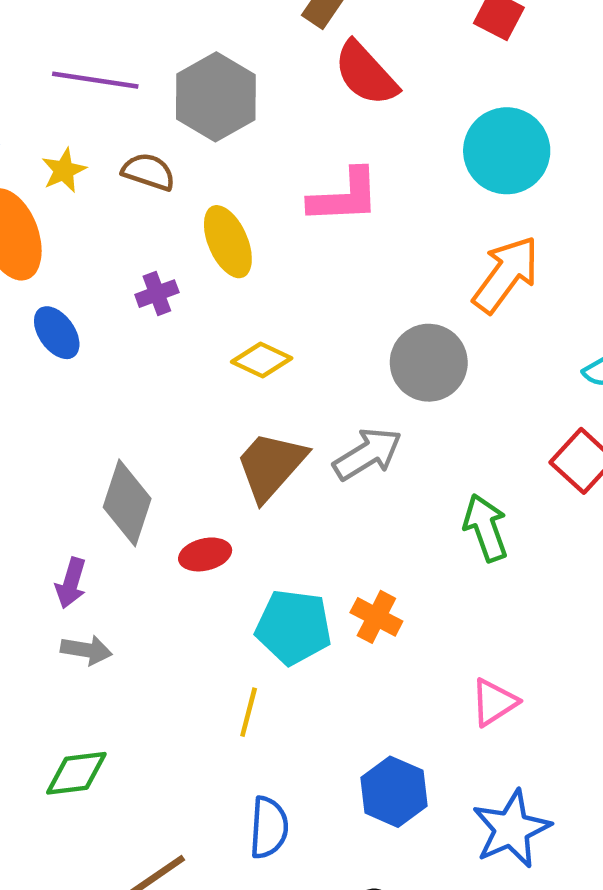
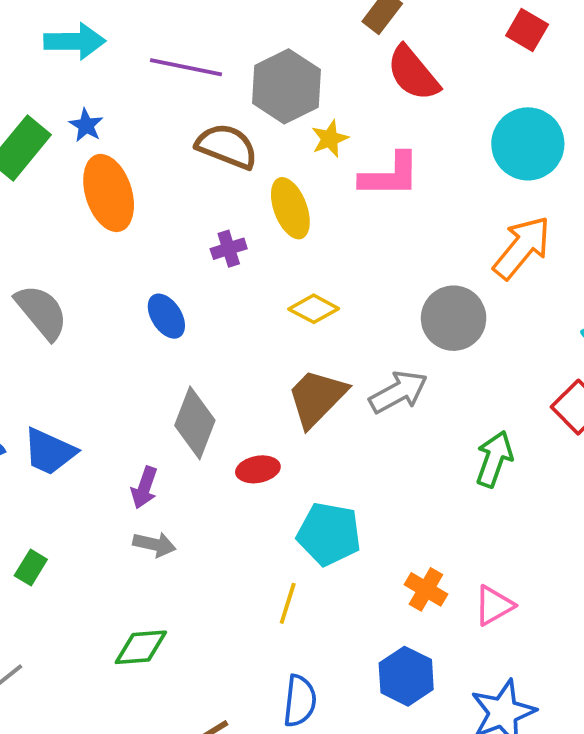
yellow star: (64, 170) -> (330, 139), moved
brown semicircle: (148, 172) -> (227, 146), size x1.4
blue ellipse: (57, 333) -> (166, 316), moved
green arrow: (486, 528) -> (494, 459), turned 36
orange cross: (376, 617) -> (426, 589), moved

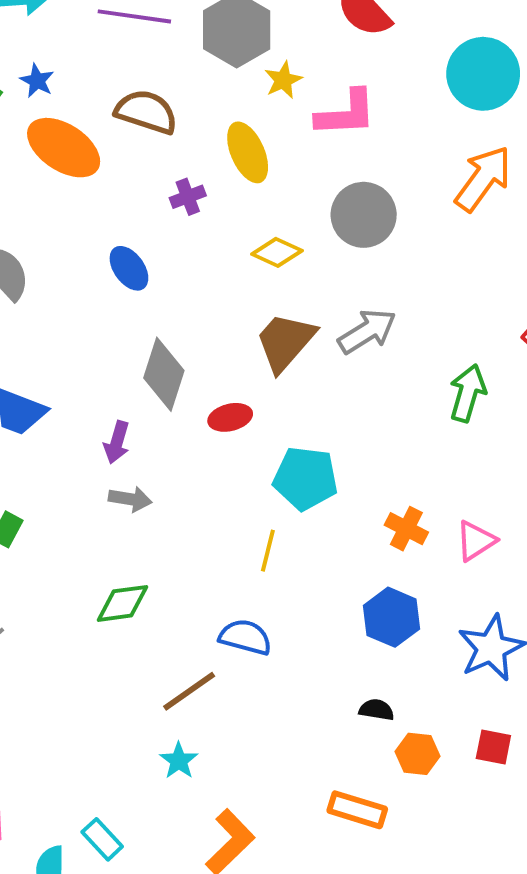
brown semicircle: (227, 146) -> (146, 112), moved
orange ellipse: (109, 193) -> (64, 148), turned -36
gray circle: (454, 318) -> (364, 215), moved
blue semicircle: (300, 701) -> (245, 637), moved, turned -78

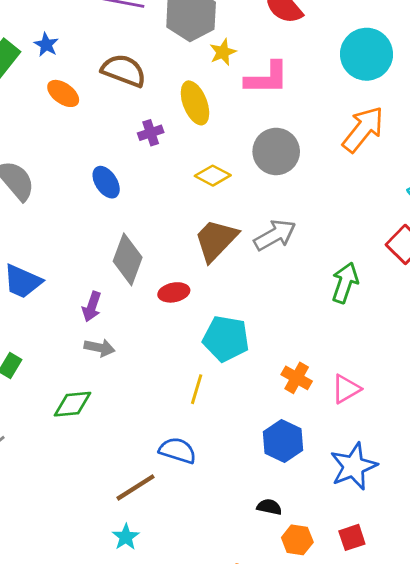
orange ellipse: (64, 148) -> (63, 93), size x0.6
green diamond: (123, 603) -> (73, 404), moved
red square: (493, 747) -> (352, 537), turned -32

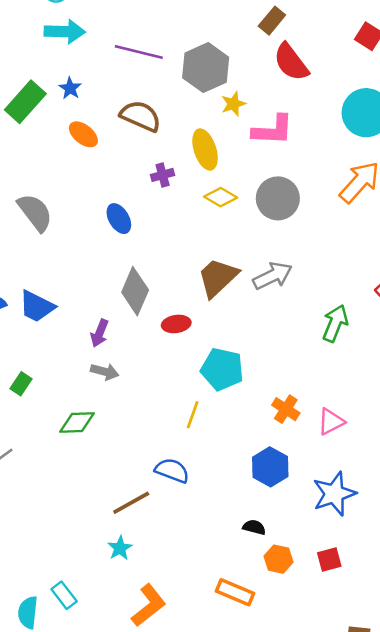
yellow diamond: (213, 176) -> (221, 197), moved

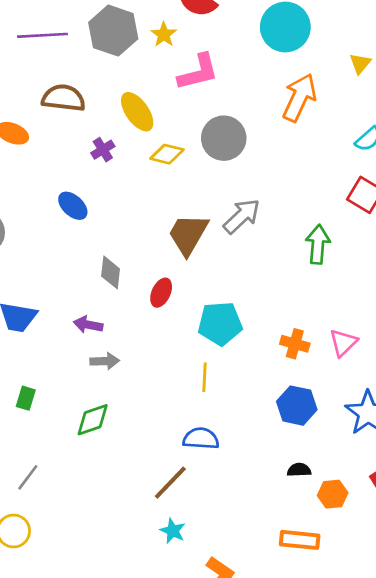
yellow star: (233, 104) -> (164, 35), moved
gray diamond: (135, 291) -> (111, 272), size x0.7
red ellipse: (176, 324) -> (161, 293), turned -40
purple arrow: (99, 333) -> (88, 325), turned 96

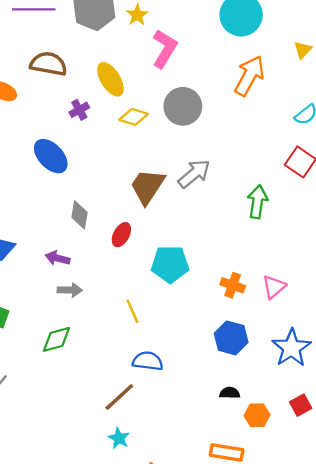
pink L-shape: (198, 72) -> (165, 49), turned -48
blue ellipse: (73, 206) -> (51, 156), size x1.4
yellow line: (204, 377) -> (132, 311), moved, turned -30

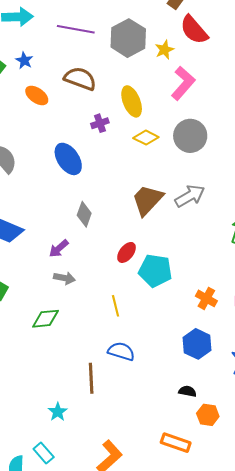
red ellipse: (121, 235) -> (127, 252), moved
purple arrow: (58, 258) -> (59, 248), turned -65
brown line: (119, 397) -> (91, 378), turned -60
cyan star: (119, 438) -> (58, 412), moved

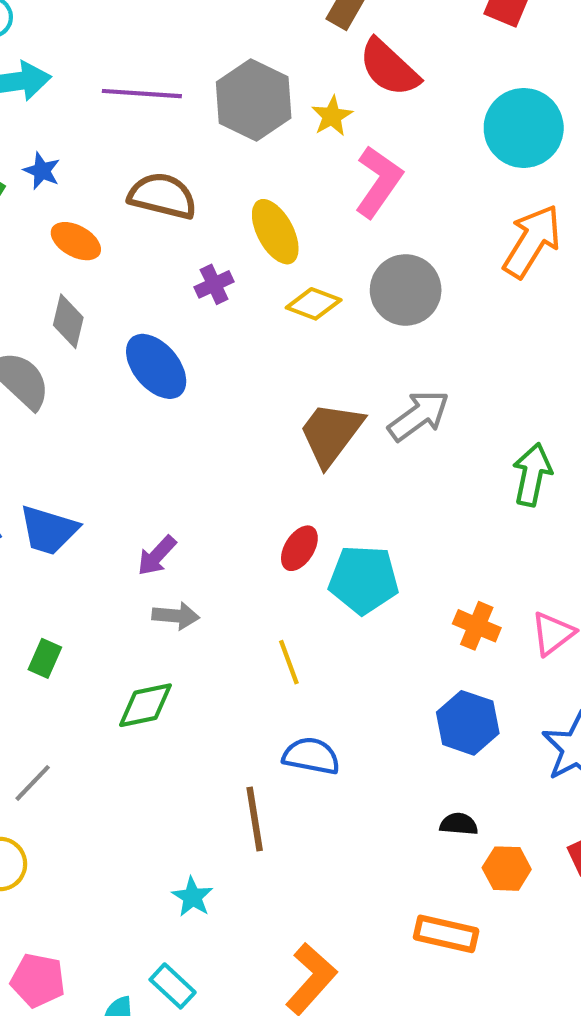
gray diamond: (84, 214) -> (68, 321), moved

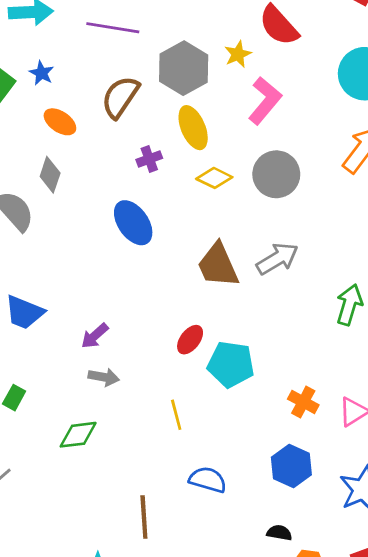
gray hexagon: (254, 100) -> (184, 68), moved
brown semicircle: (162, 196) -> (120, 97), turned -75
blue ellipse: (156, 366) -> (133, 223), moved
brown trapezoid: (331, 434) -> (218, 265), turned -66
blue semicircle: (311, 756) -> (208, 480), moved

